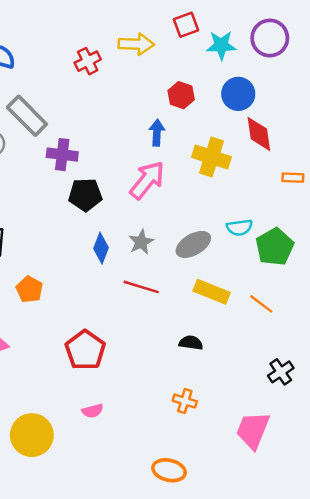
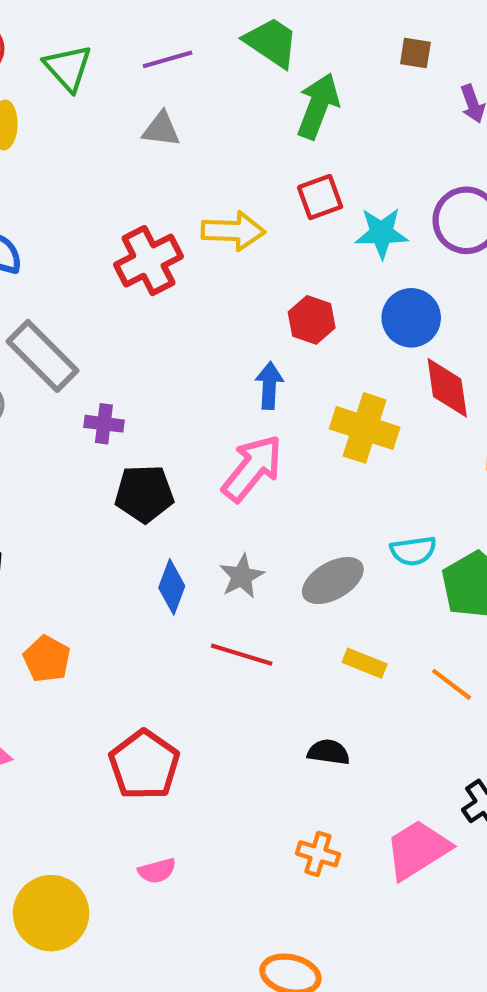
red cross: (88, 61) -> (148, 261), size x1.4
purple cross: (62, 155) -> (104, 424), size x0.7
yellow rectangle: (212, 292) -> (365, 663), size x0.7
pink trapezoid: (253, 430) -> (418, 850), moved, turned 36

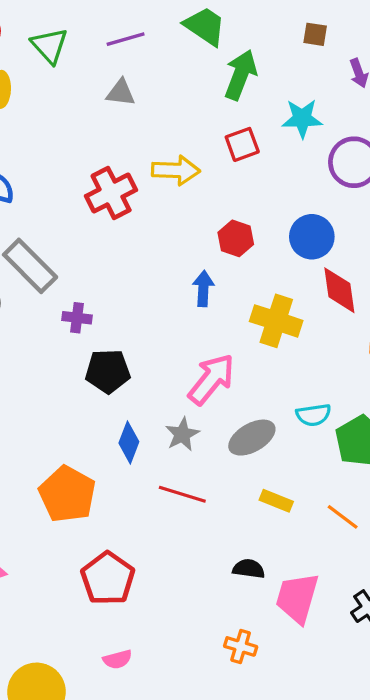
cyan star: (382, 233) -> (302, 119), moved
pink arrow: (252, 468) -> (211, 379), moved
orange pentagon: (47, 659) -> (67, 494), moved, size x1.6
pink trapezoid: (418, 850) -> (297, 598), moved, turned -42

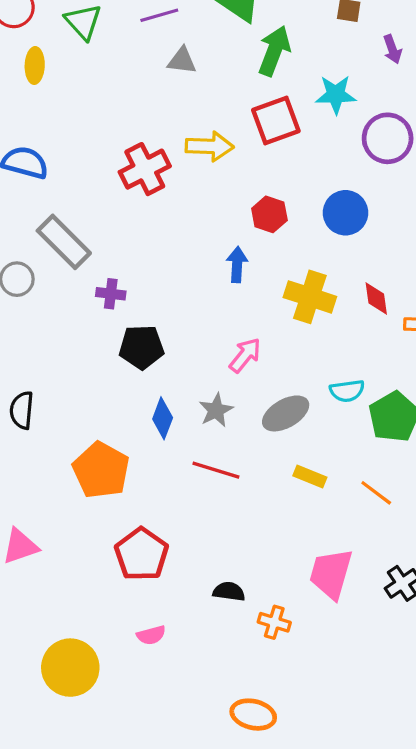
gray triangle: (121, 93) -> (182, 61), moved
red square: (242, 144) -> (276, 120), size x1.4
red diamond: (339, 290) -> (376, 299), moved, size x0.7
pink arrow: (211, 379) -> (245, 355), size x0.7
black semicircle: (249, 569) -> (229, 592), moved

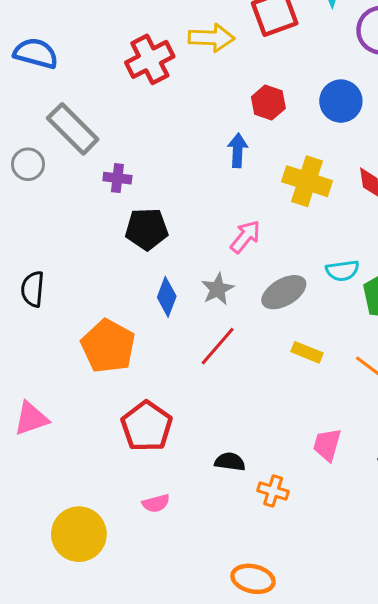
red line: (216, 470) -> (218, 346), turned -66
pink trapezoid: (331, 574) -> (327, 445), size x0.7

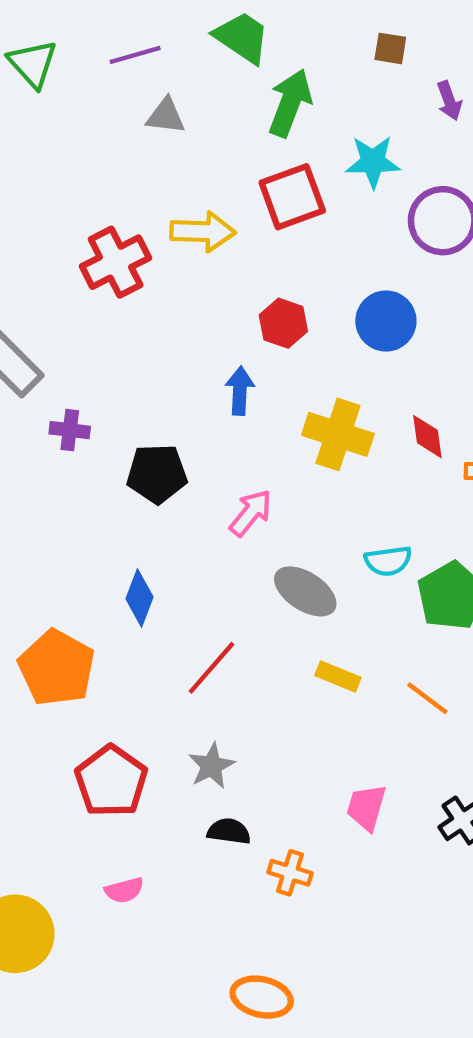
black pentagon: (147, 229) -> (157, 474), moved
gray star: (218, 289) -> (211, 766), moved
gray ellipse: (284, 292) -> (305, 591), turned 63

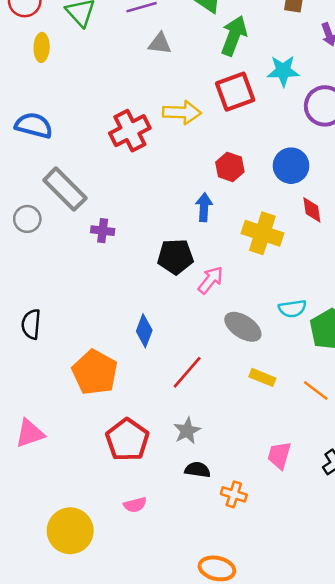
red diamond: (427, 437) -> (312, 210), moved
black pentagon: (157, 474) -> (175, 257), moved

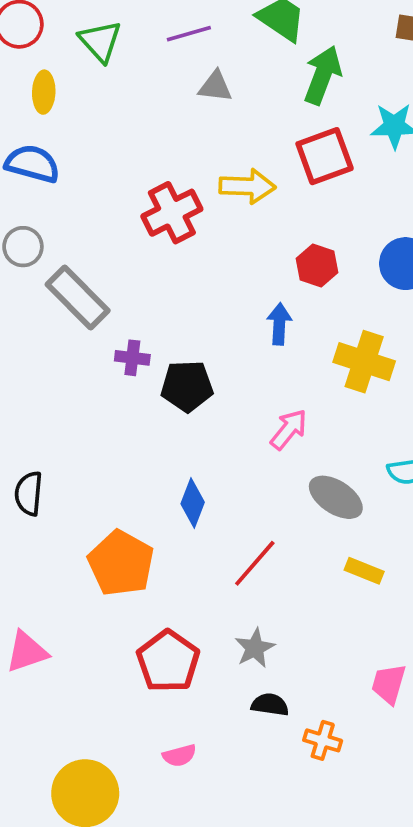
blue semicircle: (34, 125) -> (32, 164), moved
gray circle: (27, 219) -> (23, 247), moved
black pentagon: (175, 257) -> (187, 386), moved

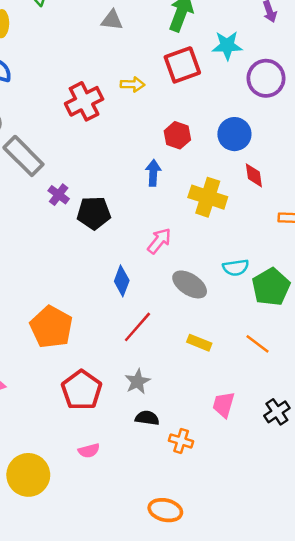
yellow arrow: (247, 186) -> (133, 84), size x0.7
purple cross: (132, 358) -> (59, 195), turned 30
blue diamond: (193, 503) -> (122, 281), moved
yellow rectangle: (364, 571) -> (199, 343), moved

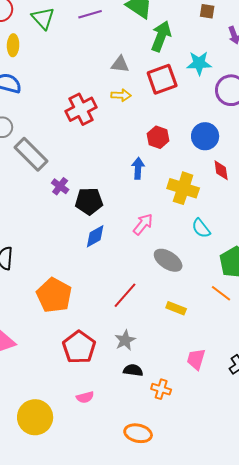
gray triangle: (112, 20) -> (120, 64), moved
cyan semicircle: (236, 268) -> (201, 228), moved, turned 60
blue diamond: (122, 281) -> (95, 236), moved, turned 40
orange line: (258, 344) -> (221, 293), moved
orange ellipse: (165, 510) -> (138, 433), moved

